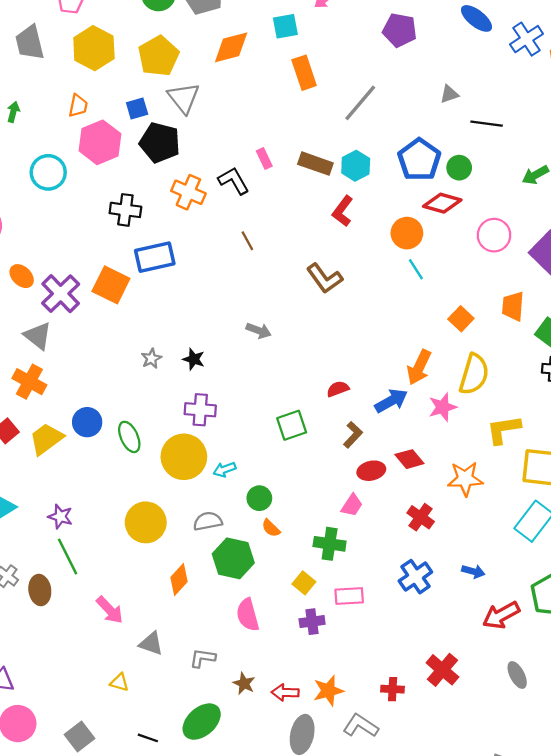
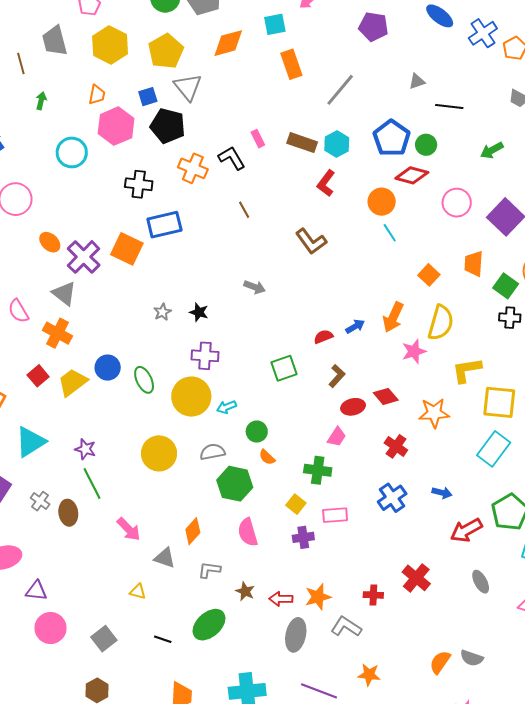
blue arrow: (391, 401) -> (355, 326), moved, size x0.7
orange diamond: (179, 580) -> (193, 531), moved

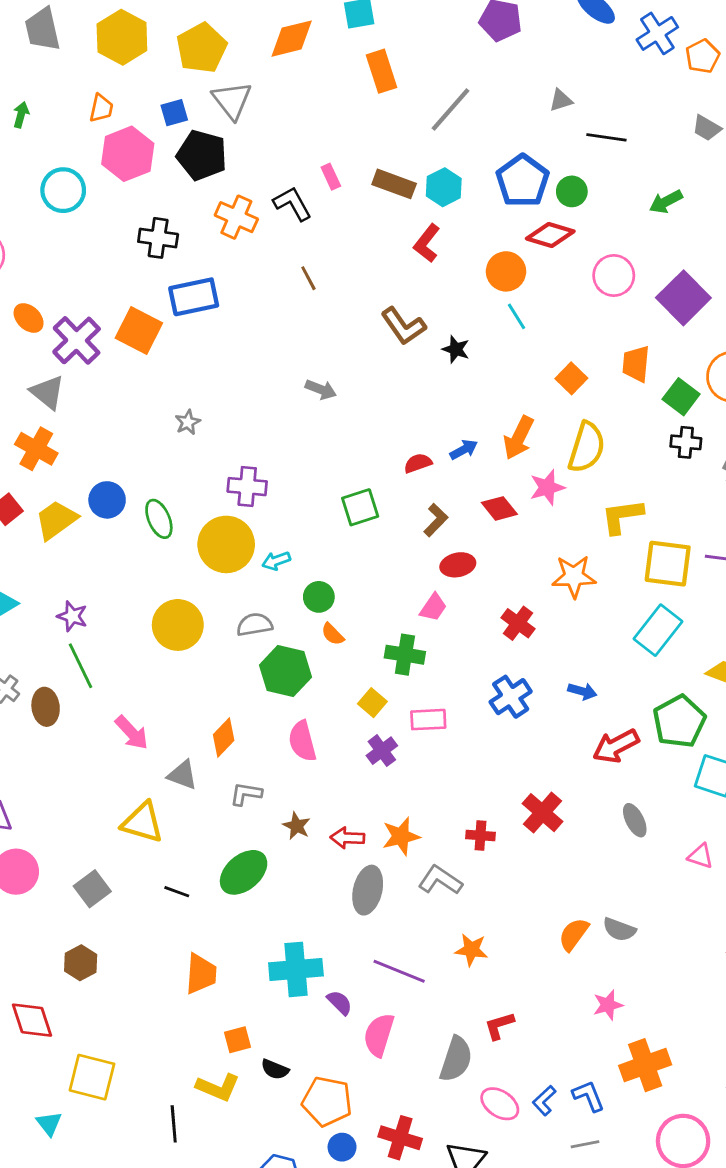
black star: (199, 312) -> (456, 349), moved
red diamond: (386, 396) -> (499, 508), moved
purple cross: (303, 537) -> (382, 751), turned -30
yellow triangle: (138, 592) -> (143, 822), size x1.8

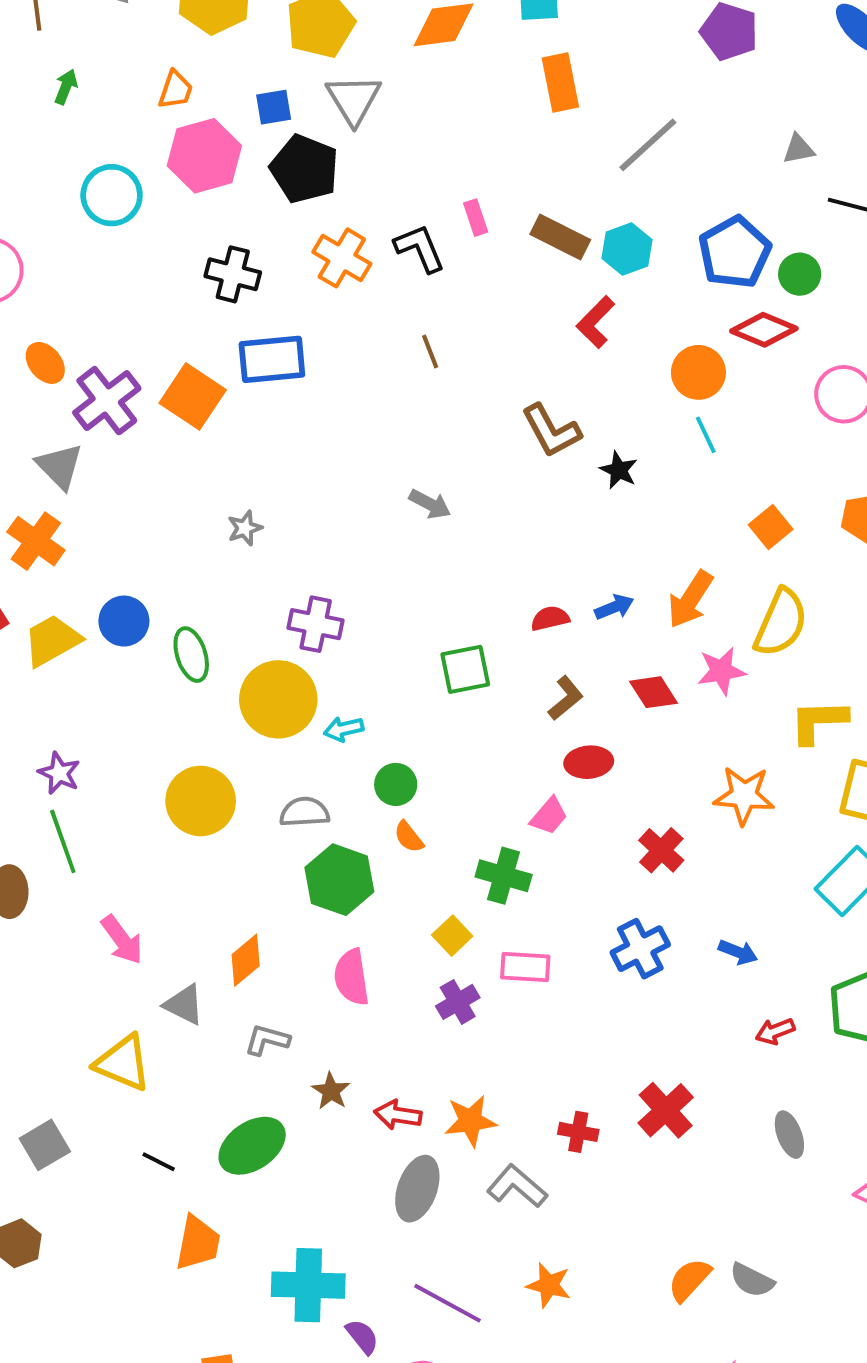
red arrow: (616, 746) -> (775, 1031), size x0.6
orange trapezoid: (201, 974) -> (198, 1243), moved

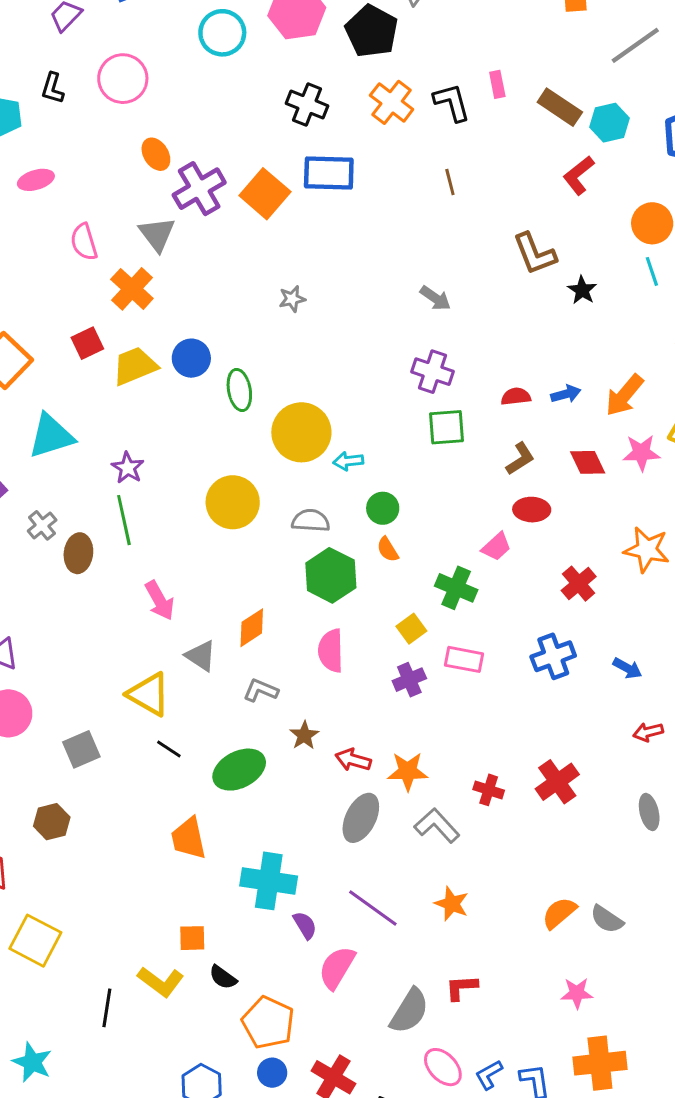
purple cross: (316, 624) -> (432, 372), moved
black line: (159, 1162) -> (169, 749), moved
orange trapezoid: (198, 1243) -> (189, 838), turned 150

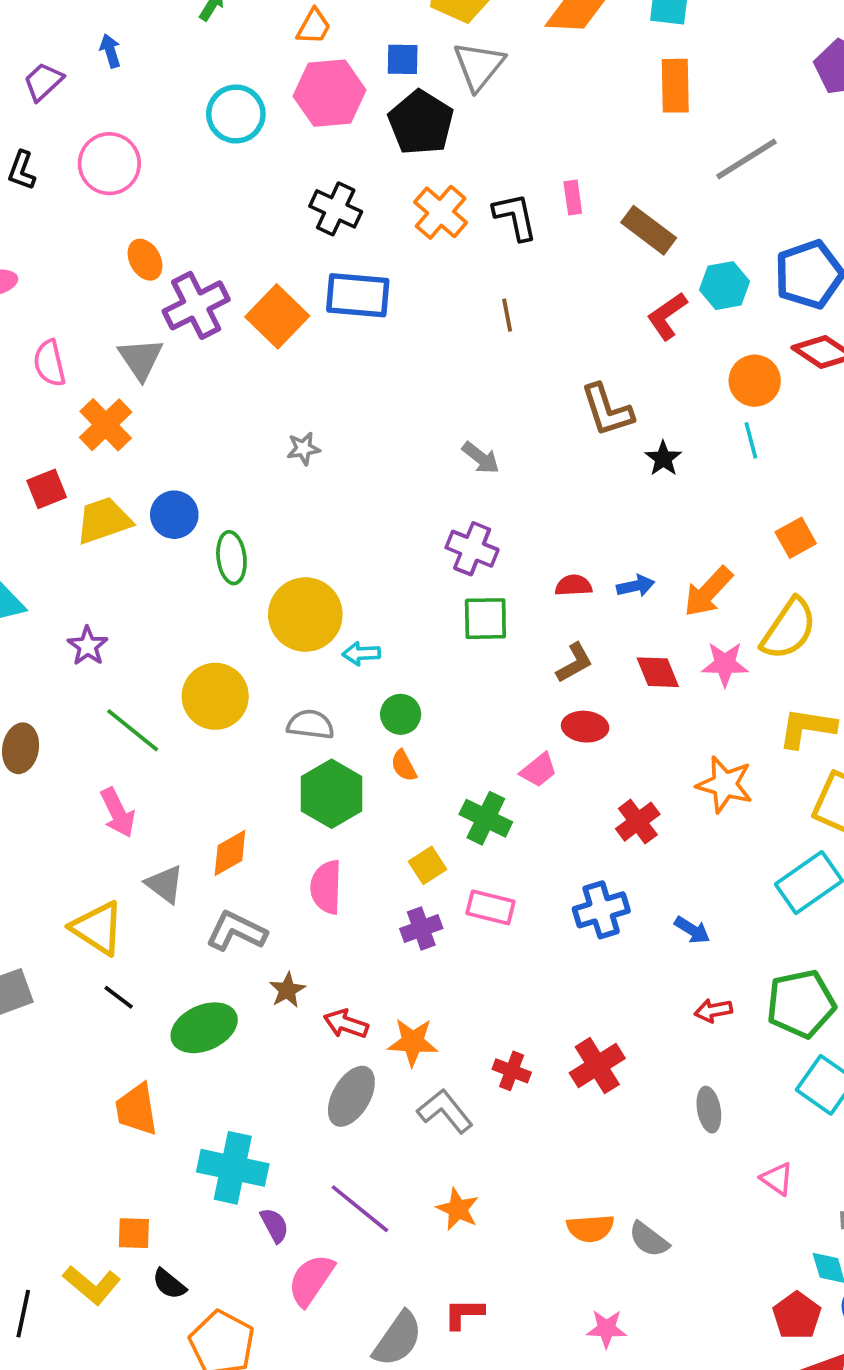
cyan hexagon: (609, 123) -> (725, 286), moved
green line: (124, 520) -> (133, 730), moved, turned -42
gray L-shape: (261, 690) -> (236, 931), size x1.4
orange semicircle: (559, 913) -> (590, 1228), turned -147

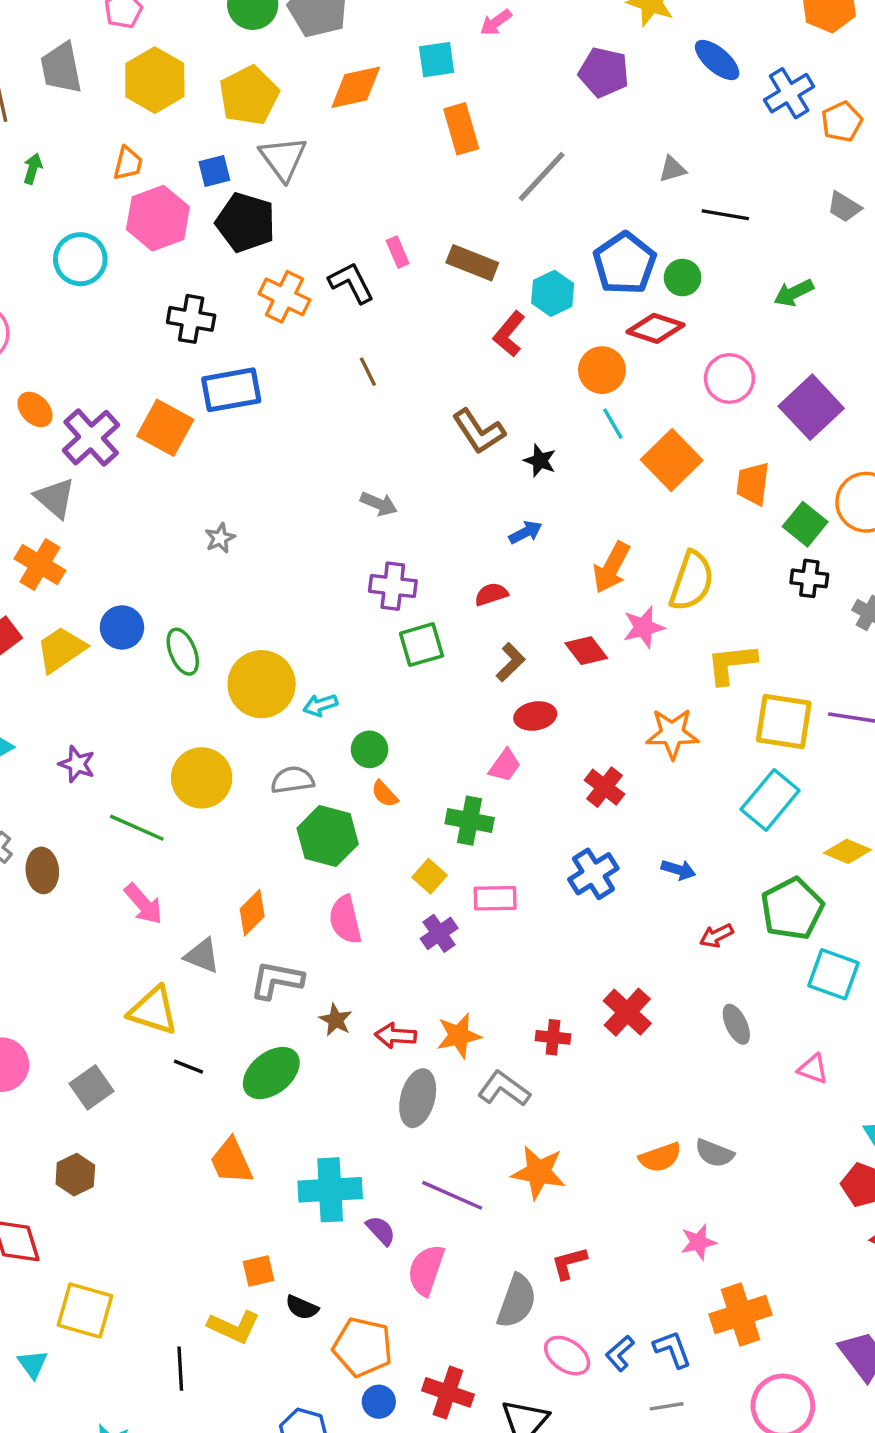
orange square: (796, 538) -> (672, 460), moved, size x1.6
blue arrow: (636, 586) -> (526, 532), moved
orange star: (458, 1209) -> (539, 1172), size x1.4

